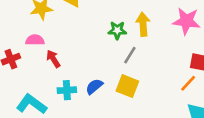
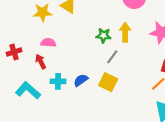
pink semicircle: (35, 40) -> (48, 43), moved
red arrow: (53, 59) -> (41, 62), moved

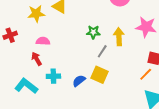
yellow arrow: (125, 32) -> (119, 37), moved
red cross: (14, 52) -> (10, 35), moved
blue semicircle: (81, 80) -> (79, 81), moved

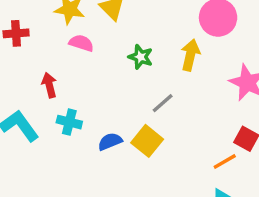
green star: (93, 32) -> (141, 57), moved
yellow arrow: (119, 37) -> (190, 55), moved
pink semicircle: (43, 41) -> (81, 43), moved

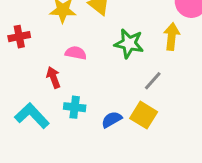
pink semicircle: (81, 43) -> (76, 53), moved
green star: (141, 57) -> (129, 43), size x1.4

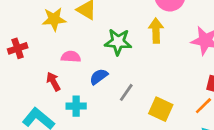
gray line: (153, 81) -> (126, 92), moved
yellow square: (144, 115) -> (161, 109), moved
blue semicircle: (112, 120) -> (99, 77), moved

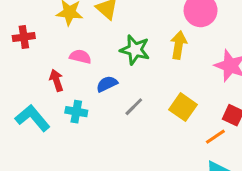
yellow square: (161, 109) -> (183, 107), moved

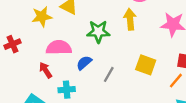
pink semicircle: (80, 57) -> (59, 48), size x1.5

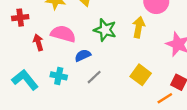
red arrow: (46, 70) -> (38, 42), moved
gray line: (109, 74) -> (94, 77), moved

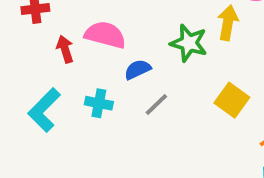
green star: (105, 30) -> (189, 43), moved
cyan L-shape: (25, 80) -> (44, 110), turned -96

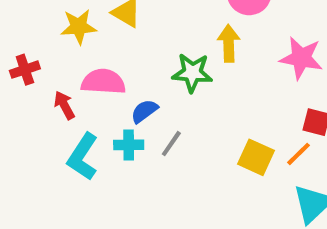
yellow square: (232, 100) -> (256, 157), moved
cyan cross: (99, 103) -> (129, 145), moved
cyan L-shape: (44, 110) -> (83, 157), moved

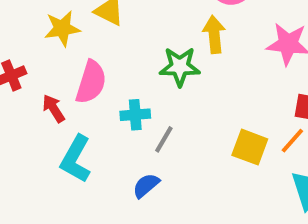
pink semicircle: (103, 82) -> (91, 82), turned 108
blue semicircle: (144, 111) -> (146, 186), moved
cyan cross: (129, 145) -> (135, 115), moved

